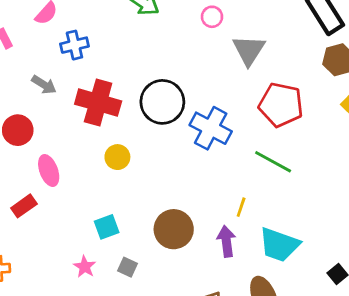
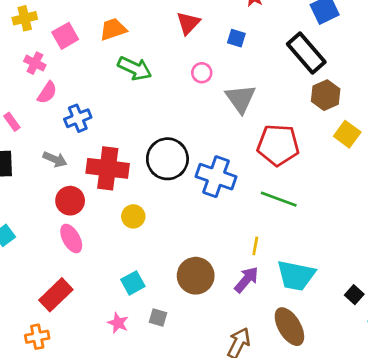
red circle: (18, 130) -> (70, 201), moved
red rectangle: (24, 206) -> (56, 295), moved, size x1.4
purple arrow: (226, 241) -> (246, 280), turned 56

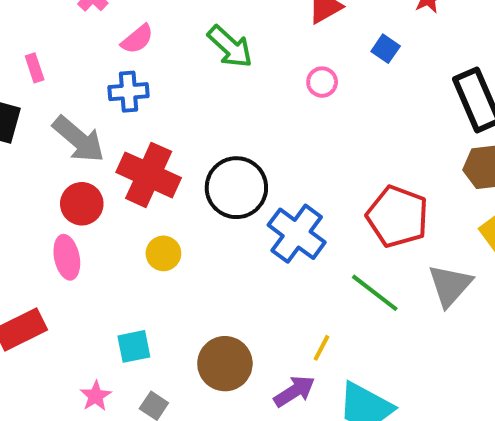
pink semicircle: (47, 93) -> (137, 39), moved
gray triangle: (241, 99) -> (450, 285), moved
gray arrow: (55, 159) -> (79, 139), size x1.6

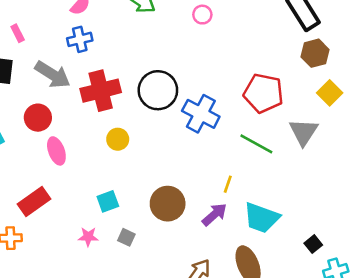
red cross: (149, 175) -> (101, 91), turned -30
red circle: (82, 204) -> (38, 118), moved
pink star: (96, 396) -> (88, 237), turned -30

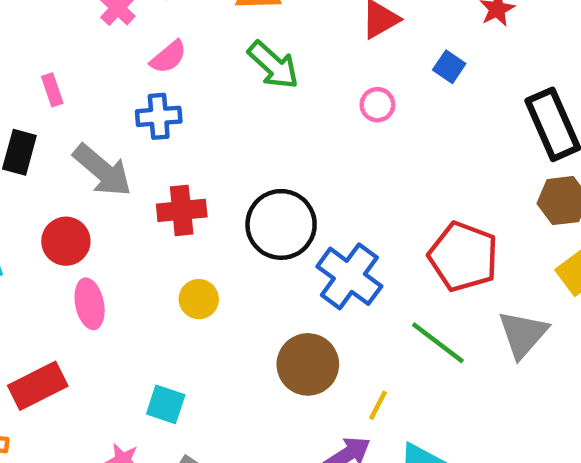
red cross: (101, 91) -> (182, 210), size x0.7
cyan square: (108, 201) -> (166, 404), turned 30
brown circle: (168, 204) -> (308, 364), moved

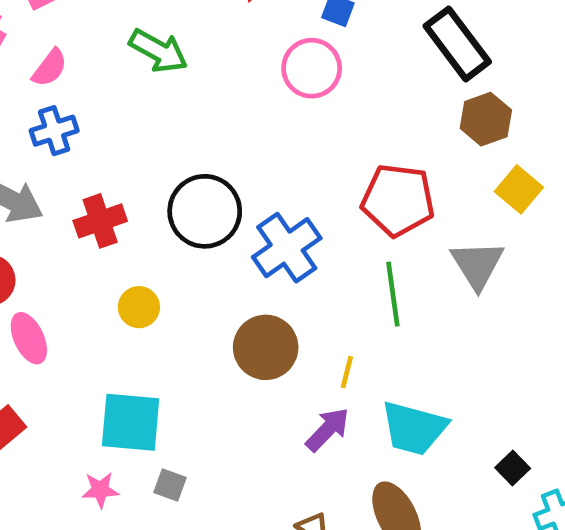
pink circle: (377, 105) -> (312, 68), moved, size x1.6
blue cross: (349, 276) -> (287, 248), turned 32
green line: (438, 343) -> (393, 294), turned 58
cyan square: (166, 404) -> (131, 422), size x1.6

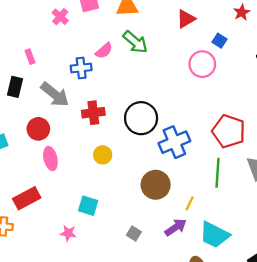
pink semicircle: (50, 68) -> (104, 51), moved
cyan square: (131, 422) -> (88, 206), size x0.7
gray square: (170, 485) -> (134, 233), moved

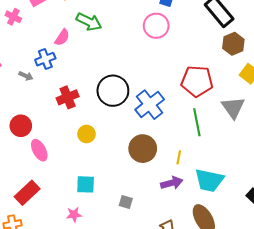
gray arrow: (55, 95) -> (26, 76), moved, size x0.5
purple arrow: (176, 227) -> (172, 183), turned 35
gray square: (134, 233) -> (126, 202), moved

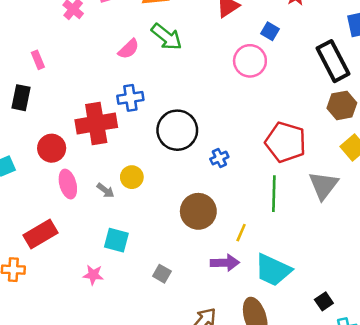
blue cross: (45, 59) -> (130, 98), moved
gray arrow: (26, 76) -> (105, 190), moved
red cross: (68, 97) -> (96, 124), moved, size x1.4
blue cross: (150, 105) -> (219, 158), size x0.5

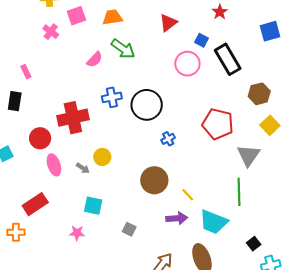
black rectangle: (333, 61) -> (228, 59), moved
blue cross: (130, 98) -> (112, 97), moved
black circle: (177, 130) -> (147, 105), moved
green line: (274, 194) -> (239, 192), moved
yellow line: (241, 233) -> (188, 195), turned -64

